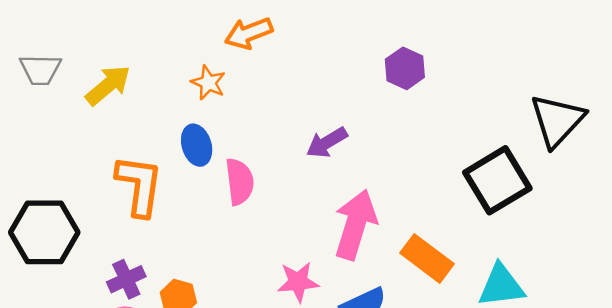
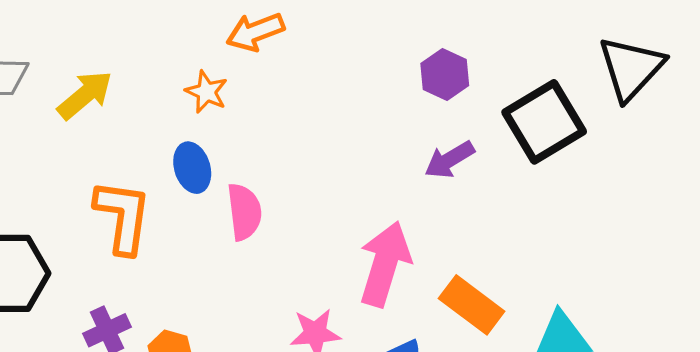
black triangle: (557, 120) -> (631, 68), moved
purple arrow: (327, 143) -> (449, 160), moved
black square: (497, 180) -> (544, 122), moved

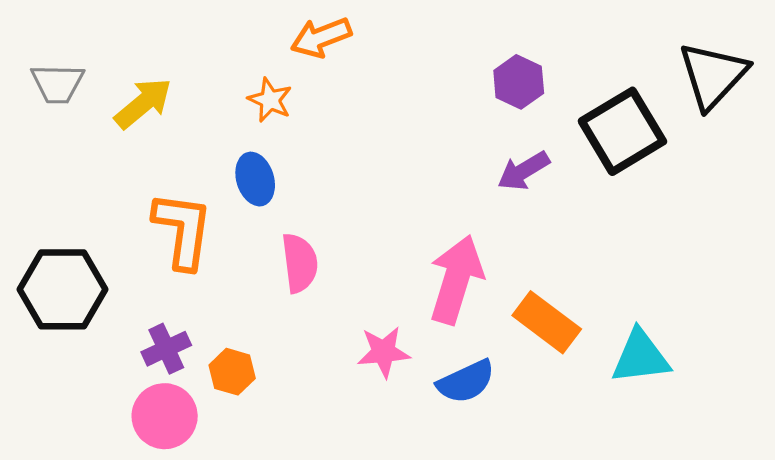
pink semicircle: (244, 212) -> (300, 263), moved

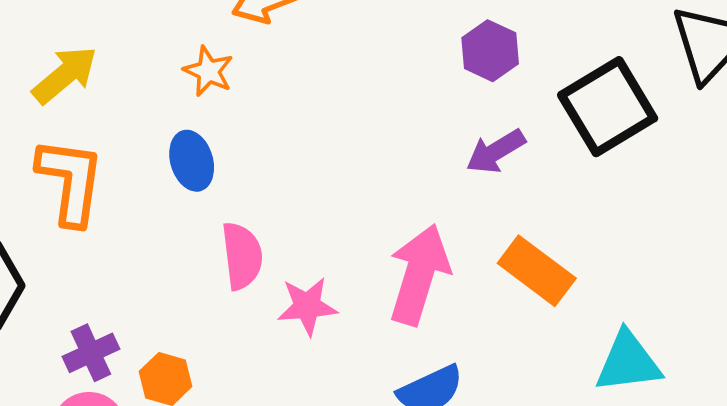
orange L-shape: (183, 230) -> (70, 181), moved
orange rectangle: (547, 322) -> (537, 271), moved
pink star: (384, 352) -> (307, 306), moved

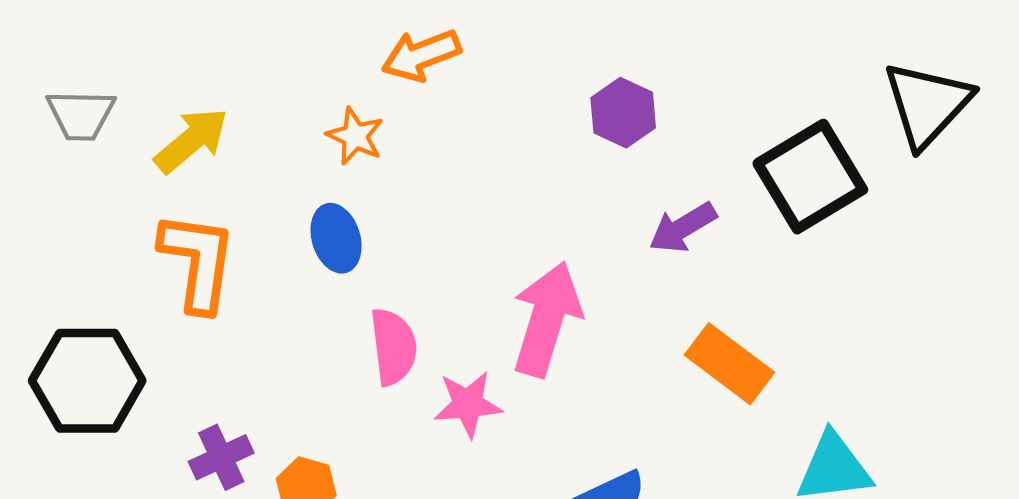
purple hexagon: (490, 51) -> (623, 113), moved
pink arrow: (419, 274) -> (547, 319), moved

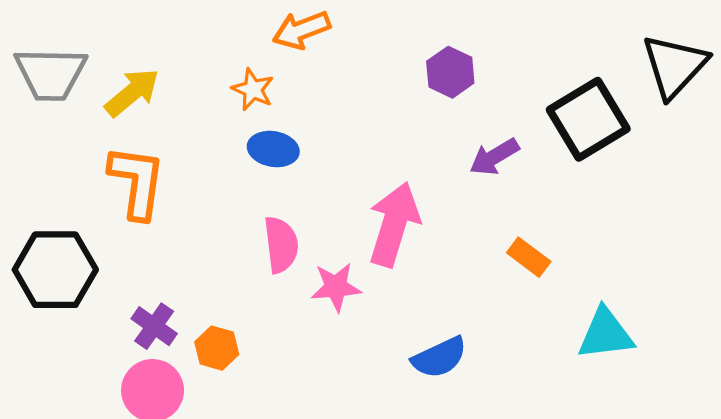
gray trapezoid: (81, 115) -> (51, 74), size x1.4
blue ellipse: (336, 238) -> (273, 149), moved, turned -63
orange rectangle: (729, 364) -> (529, 257), size x0.7
purple cross: (221, 457) -> (154, 326), turned -30

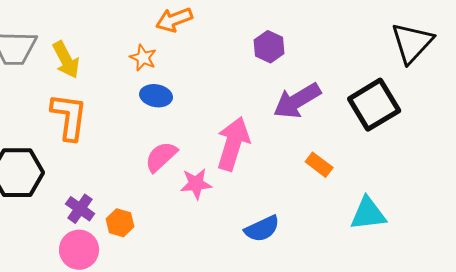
yellow arrow: (132, 93) -> (66, 60), turned 102
black square: (588, 119) -> (374, 105), moved
purple arrow: (494, 157) -> (297, 101), size x1.5
pink semicircle: (281, 245) -> (161, 157), turned -126

